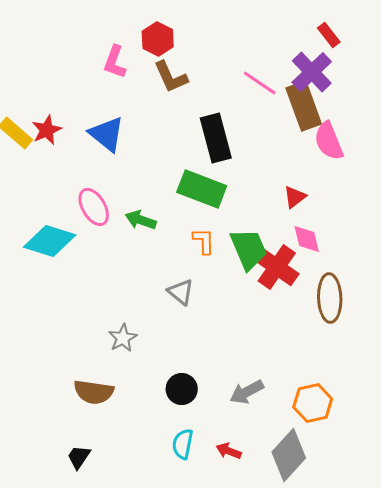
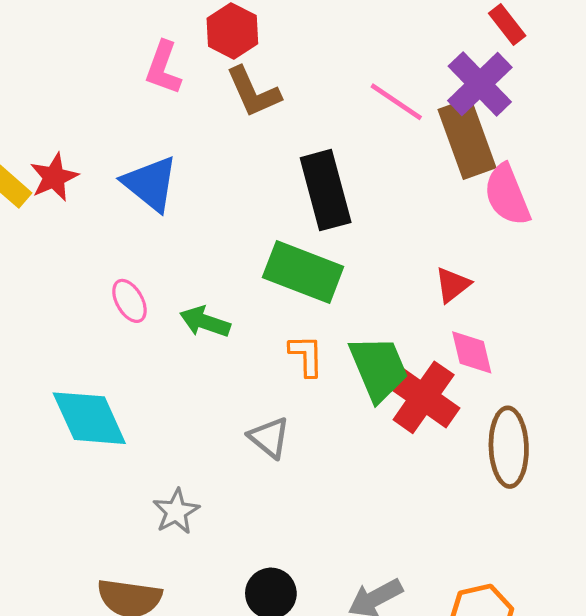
pink ellipse: (94, 207) -> (129, 301), size x0.7
cyan diamond: (50, 241) -> (89, 418), moved, turned 48

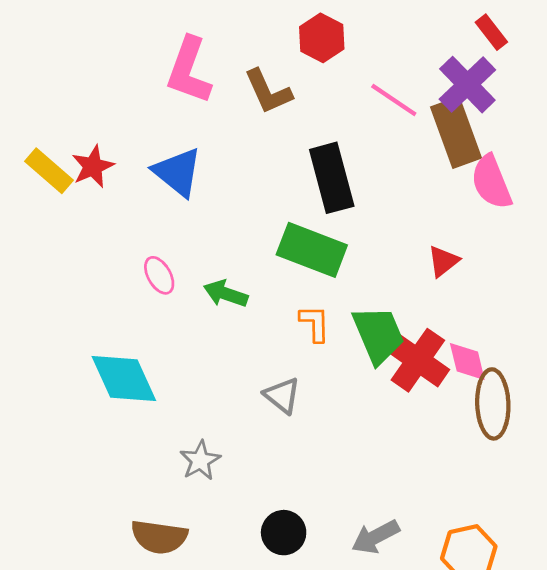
red hexagon: (232, 31) -> (322, 38), moved
pink L-shape: (163, 68) -> (189, 70), size x1.4
pink diamond: (472, 352) -> (467, 362), moved

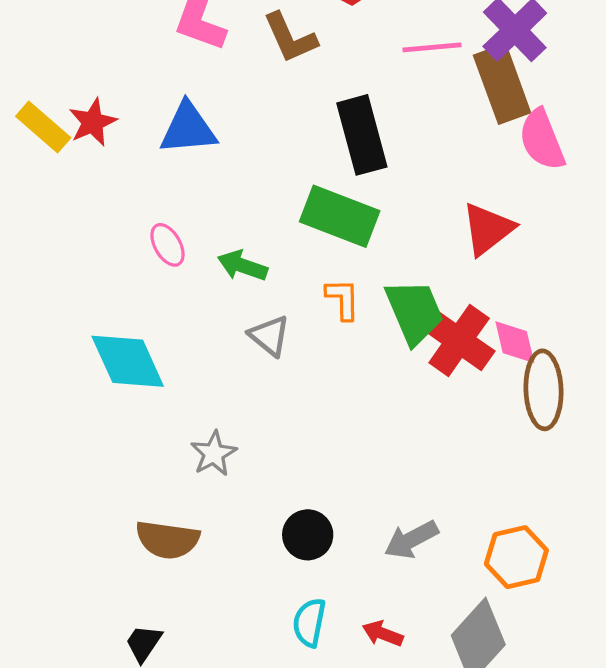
pink line: (394, 100) -> (432, 47), turned -39
blue triangle: (178, 172) -> (188, 129), turned -44
red triangle: (443, 261) -> (488, 229), size x1.5
gray triangle: (282, 395) -> (269, 336), moved

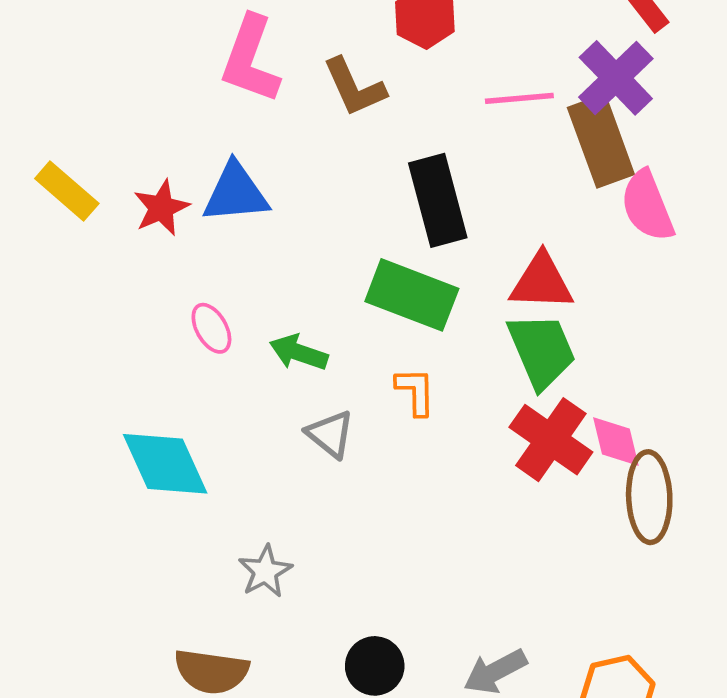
red star: (93, 122) -> (161, 208), moved
red triangle: (488, 229) -> (542, 282), moved, turned 40
green trapezoid: (414, 312) -> (542, 351), moved

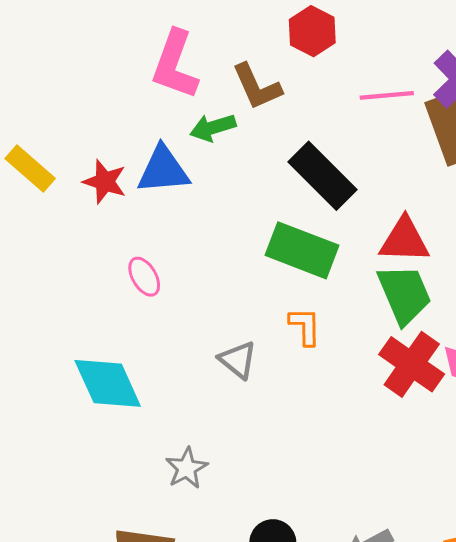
black rectangle: (438, 200) -> (323, 176), turned -30
red star: (161, 208) -> (105, 182), turned -30
green arrow: (299, 352) -> (213, 128), moved, turned -36

